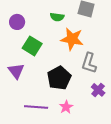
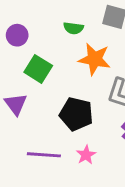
black pentagon: (59, 78) -> (76, 114), turned -30

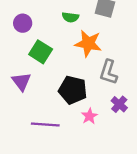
pink star: (86, 155) -> (89, 116), moved

